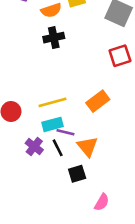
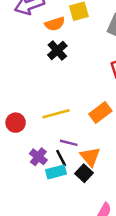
black cross: (54, 38) -> (57, 50), turned -30
cyan rectangle: (52, 124) -> (56, 172), moved
black square: (77, 174) -> (84, 173), moved, turned -30

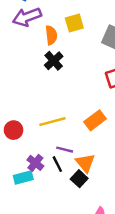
orange semicircle: (55, 24) -> (51, 35), turned -78
cyan rectangle: (56, 172) -> (23, 177), moved

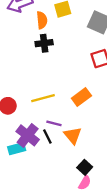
black cross: (54, 61) -> (44, 43), turned 35
purple cross: (35, 163) -> (28, 135), size x1.5
black square: (79, 179) -> (85, 167), moved

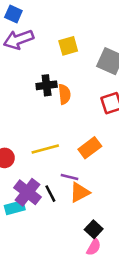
orange semicircle: (42, 20) -> (64, 94), moved
purple line: (54, 123) -> (69, 177), moved
orange triangle: (73, 135) -> (80, 192), turned 42

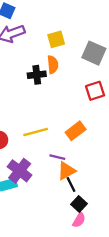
orange semicircle: (64, 94) -> (53, 65), moved
black line: (50, 194) -> (71, 185), moved

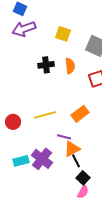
yellow square: (56, 39) -> (63, 34), turned 35
orange semicircle: (53, 65) -> (70, 66), moved
purple cross: (20, 171) -> (42, 159), moved

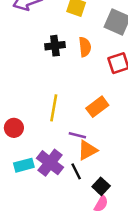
yellow line: (45, 115) -> (54, 108), turned -65
red circle: (13, 122) -> (14, 128), moved
black line: (76, 161) -> (76, 171), moved

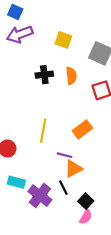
purple cross: (50, 163) -> (40, 196), moved
cyan rectangle: (24, 165) -> (16, 182), turned 30

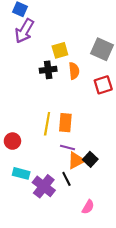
purple arrow: (20, 34) -> (24, 31), turned -40
yellow square: (63, 40) -> (60, 50), moved, turned -35
orange rectangle: (82, 129) -> (65, 123), moved, turned -48
black square: (86, 201) -> (90, 159), moved

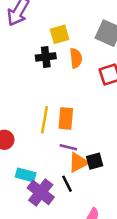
black square: (90, 159) -> (95, 161), turned 32
cyan rectangle: (21, 173) -> (26, 175), moved

